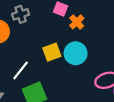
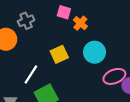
cyan circle: (76, 53) -> (95, 52), moved

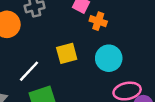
orange cross: (80, 23) -> (98, 21), turned -32

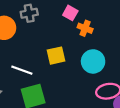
white line: (29, 71) -> (22, 70), turned 65

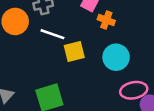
white line: (22, 70) -> (52, 34), moved

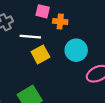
white line: (52, 34) -> (30, 37), moved

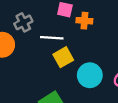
cyan circle: (76, 50) -> (90, 75), moved

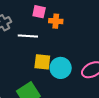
yellow square: (63, 57) -> (42, 62), moved, turned 36

